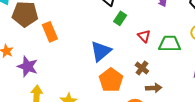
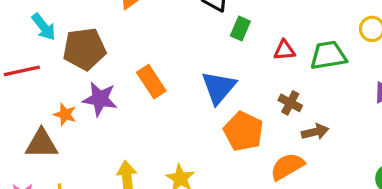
orange rectangle: (50, 32) -> (151, 82), moved
red triangle: (144, 36) -> (284, 50), turned -40
purple star: (28, 66) -> (100, 99), moved

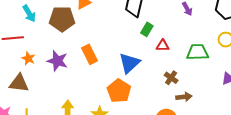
brown pentagon: (84, 49) -> (62, 19), moved
red triangle: (284, 50) -> (163, 46), moved
orange star: (65, 114) -> (28, 58), moved
orange pentagon: (243, 131) -> (119, 91), moved

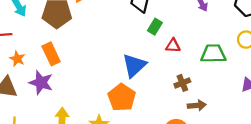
orange rectangle: (89, 54) -> (51, 54), moved
purple star: (57, 61) -> (41, 82), moved
brown cross: (171, 78) -> (182, 83), turned 32

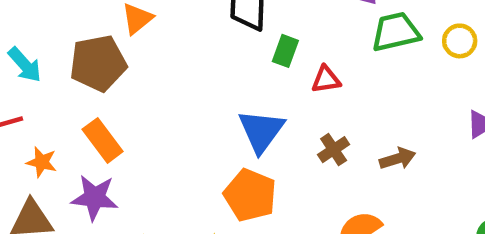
green trapezoid: (213, 54) -> (396, 32), moved
brown cross: (182, 83) -> (334, 150), moved
brown arrow: (197, 105) -> (398, 159), moved

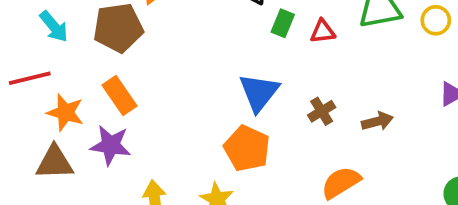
red triangle: (326, 80) -> (323, 31), moved
orange star: (42, 162) -> (65, 112), size x1.4

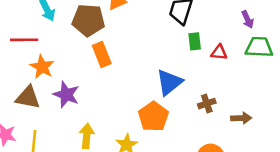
green rectangle: (283, 23) -> (195, 41), turned -42
orange rectangle: (119, 96) -> (102, 55), moved

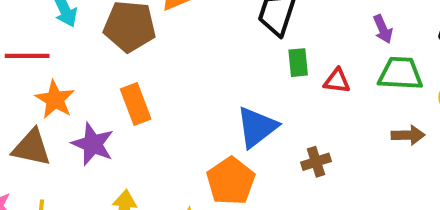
orange rectangle: (102, 55) -> (136, 104), moved
brown arrow: (241, 118) -> (408, 135), moved

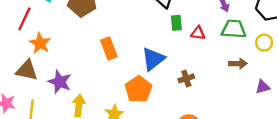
red line: (27, 56) -> (24, 19), turned -65
orange rectangle: (136, 104) -> (109, 48), moved
purple star: (93, 144) -> (60, 82), moved

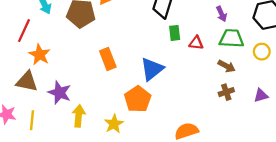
brown arrow: (238, 64) -> (227, 66), moved, turned 30
brown cross: (186, 78) -> (226, 92), moved

